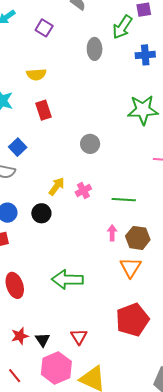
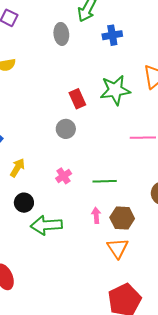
red rectangle: (44, 110) -> (77, 99), moved
yellow arrow: (57, 186) -> (17, 168), moved
green arrow: (67, 280) -> (46, 225), moved

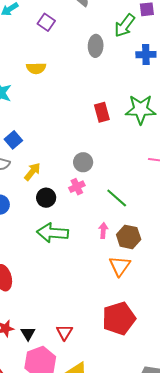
gray circle: (66, 129) -> (83, 162), moved
green line: (105, 181) -> (117, 198), turned 35
black circle: (24, 203) -> (46, 198), moved

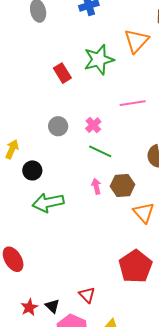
pink cross: (77, 187) -> (93, 125), moved
orange triangle: (120, 266) -> (144, 213), moved

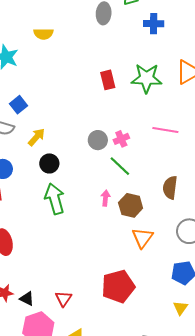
gray circle: (58, 126) -> (98, 140), moved
green arrow: (48, 203) -> (55, 199), turned 68
black triangle: (52, 306) -> (27, 299), turned -35

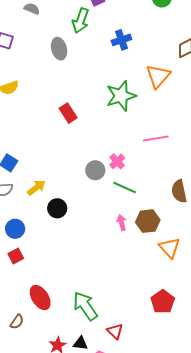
blue cross: (154, 24) -> (121, 40), moved
red rectangle: (108, 80) -> (68, 113), moved
yellow arrow: (36, 137) -> (36, 188), turned 30
green arrow: (55, 199) -> (85, 306), moved
red pentagon: (118, 286) -> (163, 302), size x0.7

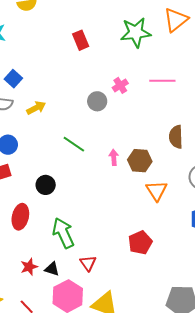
pink cross: (117, 161) -> (120, 85), moved
green line: (125, 188) -> (74, 144), moved
black circle: (57, 208) -> (46, 185), moved
red ellipse: (40, 298) -> (20, 217), turned 35

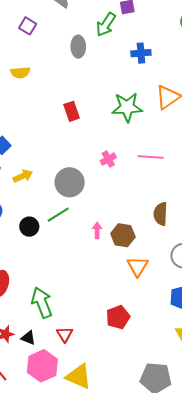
gray circle: (97, 101) -> (70, 182), moved, size x1.5
green line: (74, 144) -> (58, 215), turned -70
black circle: (46, 185) -> (29, 227), moved

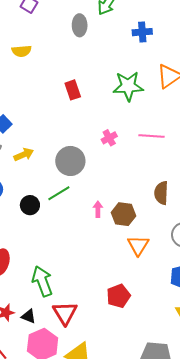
red triangle: (65, 334) -> (65, 313), size x1.5

